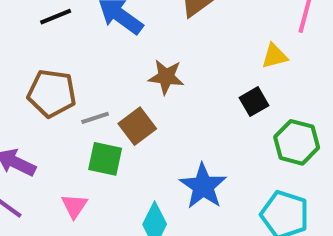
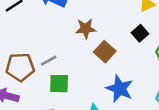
brown pentagon: (52, 93) -> (20, 67), moved
brown square: (137, 126) -> (105, 52), moved

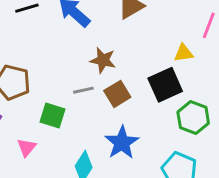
black square: (140, 33) -> (165, 85), size x1.6
gray line: (49, 61) -> (83, 90), moved

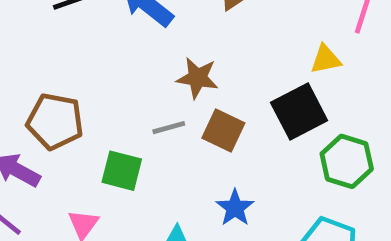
brown square: (117, 94) -> (223, 130), turned -30
blue star: (122, 143) -> (235, 208), size x0.7

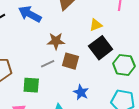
yellow triangle: (326, 59) -> (96, 25), moved

